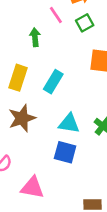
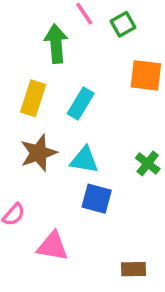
green arrow: (35, 37) -> (56, 44), size x1.5
cyan triangle: (69, 123) -> (84, 160), moved

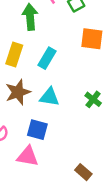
blue square: (97, 199) -> (37, 130), moved
brown rectangle: (134, 269) -> (83, 172), turned 42

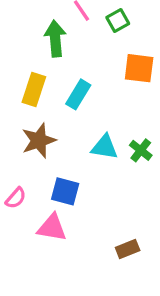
cyan triangle: (49, 97) -> (105, 147), moved
brown rectangle: (83, 172) -> (128, 249), turned -63

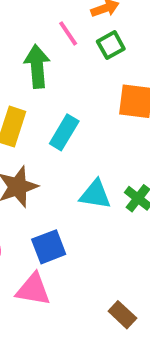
blue square: (65, 191) -> (49, 247), turned -36
brown rectangle: (128, 249) -> (122, 315), turned 65

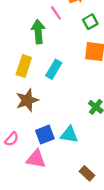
green square: (111, 45) -> (90, 22), moved
cyan triangle: (95, 194) -> (69, 135), moved

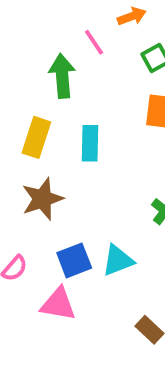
cyan rectangle: (54, 69) -> (90, 143), turned -30
cyan triangle: (69, 135) -> (118, 260), turned -30

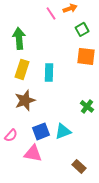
pink line: (94, 42) -> (51, 13), moved
green arrow: (62, 76) -> (19, 38), moved

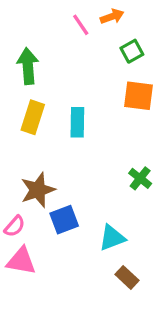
brown star: (25, 100) -> (38, 190), moved
cyan triangle: (63, 131) -> (112, 238), moved
pink triangle: (33, 153) -> (21, 261), moved

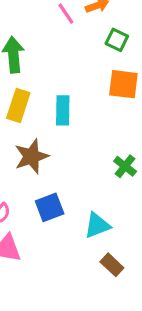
green square: (132, 51) -> (117, 40), turned -35
brown star: (38, 190) -> (31, 156), moved

